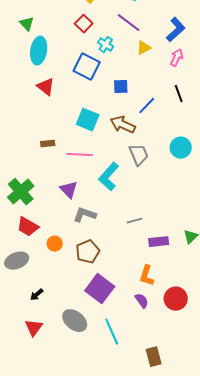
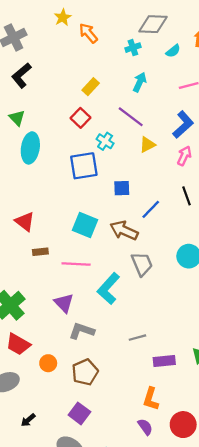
blue square: (87, 67) -> (84, 166), turned -36
red triangle: (46, 87) -> (25, 222), moved
purple square: (100, 289) -> (79, 413), moved, size x0.7

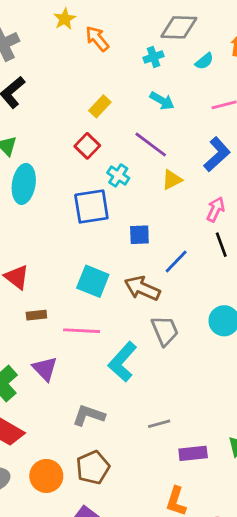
cyan arrow: (140, 82) -> (162, 101), turned 96
pink arrow: (184, 156) -> (216, 209), moved
purple triangle: (64, 303) -> (45, 369), moved
orange circle: (48, 363) -> (46, 476), moved, size x1.5

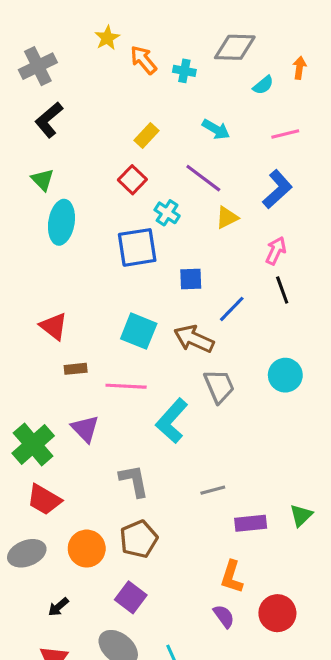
cyan cross: (154, 57) -> (184, 71), moved, turned 30
gray L-shape: (89, 415) -> (134, 481), turned 60

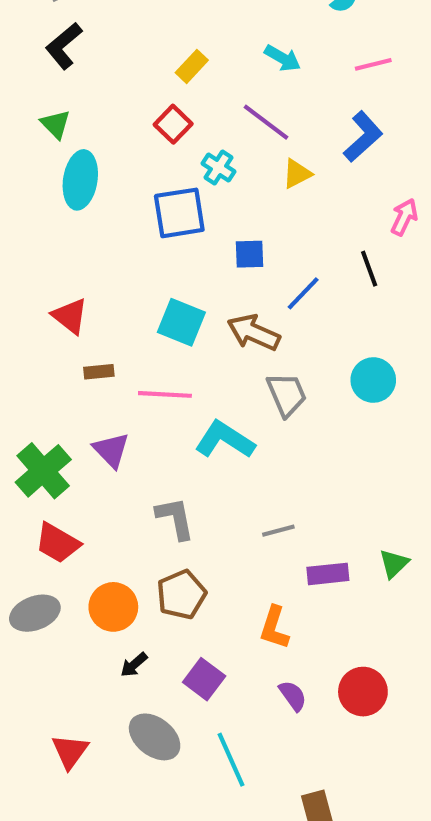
pink arrow: (276, 251) -> (404, 217), moved
cyan L-shape: (172, 421) -> (225, 440), turned 81
orange L-shape: (232, 577) -> (274, 628), moved
purple square: (131, 597) -> (204, 679), moved
black arrow: (58, 607) -> (134, 665), moved

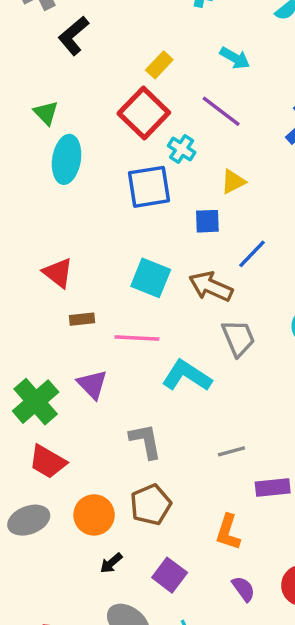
black L-shape: (64, 46) -> (73, 36), moved
red square: (173, 124) -> (144, 113), size x1.6
yellow triangle: (297, 174) -> (233, 182), moved

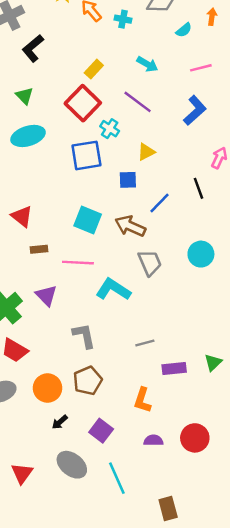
green triangle: (46, 113) -> (24, 96), moved
cyan ellipse: (67, 159) -> (28, 136), turned 64
purple semicircle: (243, 589) -> (153, 440), turned -54

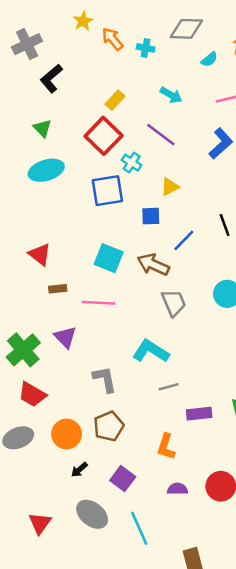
cyan L-shape: (113, 289) -> (151, 351), moved

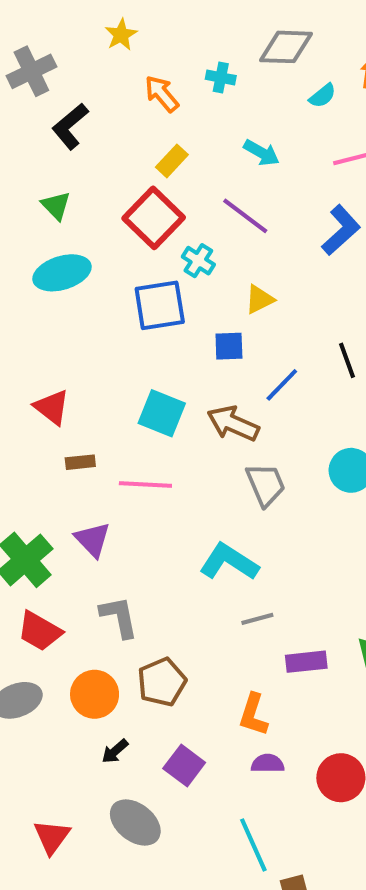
orange arrow: (112, 39) -> (162, 94), moved
gray L-shape: (105, 379) -> (119, 617), moved
purple semicircle: (177, 489) -> (268, 763), moved
cyan line: (139, 528) -> (253, 845), moved

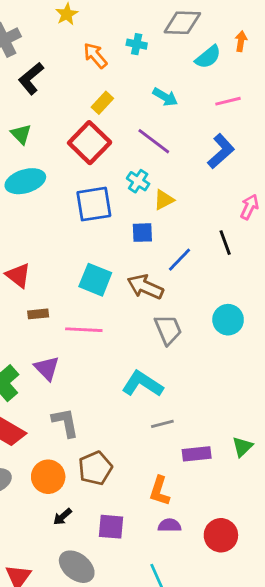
cyan semicircle: (323, 96) -> (208, 57), size x1.4
cyan cross: (198, 261) -> (138, 181), moved
purple square: (184, 766) -> (111, 527), turned -32

